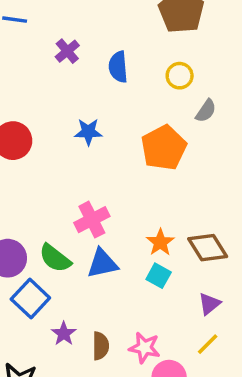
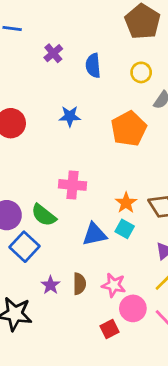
pink cross: (92, 220) -> (73, 185), turned 32
blue triangle: (102, 263) -> (94, 234), moved
purple star: (64, 334) -> (51, 285), moved

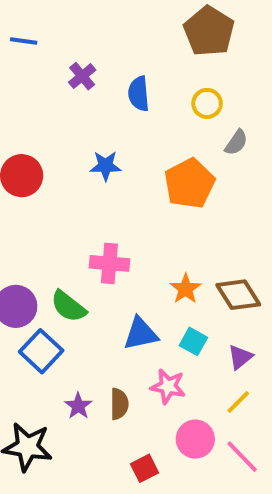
cyan square: (125, 229) -> (193, 341), moved
pink star: (114, 285) -> (168, 386), moved
red square: (110, 329) -> (145, 468), moved

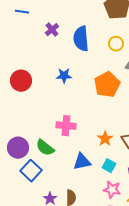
blue semicircle: (139, 94) -> (81, 39), size x1.4
pink star: (168, 386) -> (112, 190), moved

